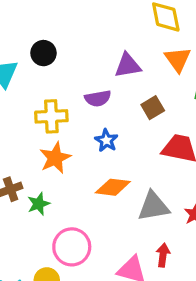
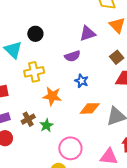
brown square: (153, 108) -> (117, 57), moved
yellow cross: (51, 116) -> (34, 72), moved
orange star: (55, 158) -> (52, 96), turned -30

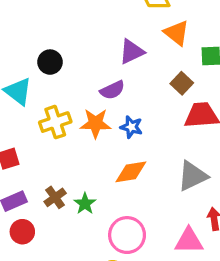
orange star: (52, 96) -> (96, 123), moved
orange diamond: (90, 108) -> (131, 172), moved

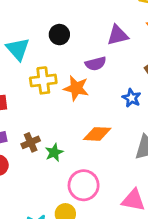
black circle: (50, 62) -> (59, 35), moved
blue star: (131, 127) -> (132, 98), moved

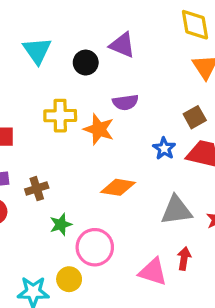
purple triangle: (118, 35) -> (122, 45), moved, turned 30
cyan triangle: (18, 49) -> (37, 51), moved
green star: (54, 152) -> (61, 224), moved

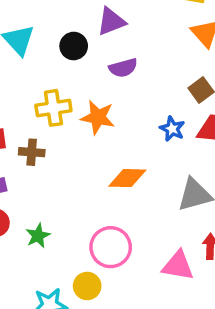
purple triangle: (122, 45) -> (111, 22), turned -36
purple semicircle: (125, 102) -> (123, 68), moved
brown cross: (37, 189) -> (32, 152), moved, turned 30
green star: (61, 224) -> (38, 236), moved

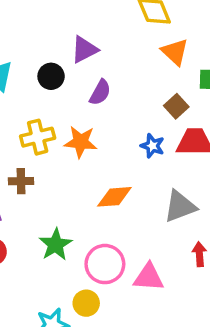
purple semicircle: (123, 68) -> (100, 92), turned -40
green star: (38, 236) -> (56, 245), moved, size x1.4
pink triangle: (178, 266) -> (149, 277), moved

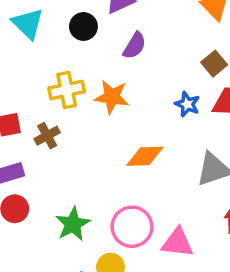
brown cross: (21, 181) -> (47, 136), turned -30
green star: (56, 245) -> (73, 224), moved

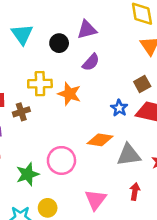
orange diamond: (145, 156) -> (100, 140), moved
pink circle: (132, 227) -> (61, 160), moved
pink triangle: (177, 243) -> (96, 200), turned 50

